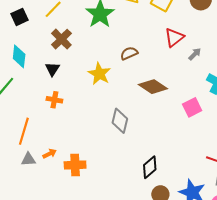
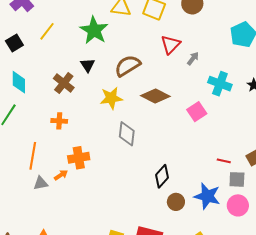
brown cross: (61, 39) -> (64, 83), moved
brown semicircle: (129, 53) -> (128, 66), size x1.5
black triangle: (52, 69) -> (88, 65), moved
yellow star: (99, 74) -> (111, 98), moved, turned -30
orange cross: (75, 165) -> (79, 158), moved

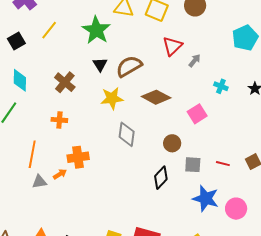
black triangle: (88, 65) -> (100, 64), moved
cyan cross: (220, 84) -> (221, 86), size x0.6
gray square: (237, 179) -> (193, 165), moved
brown circle: (176, 202) -> (172, 143), moved

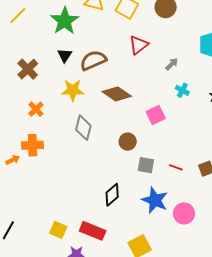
gray arrow: (195, 61) -> (172, 64), moved
orange cross: (59, 120) -> (36, 109), moved, turned 35
black diamond: (161, 178) -> (112, 195), moved

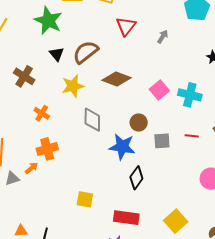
cyan cross: (182, 90) -> (190, 95), moved, size x1.6
blue star: (155, 200) -> (122, 147), moved
yellow square: (58, 230) -> (85, 199), moved

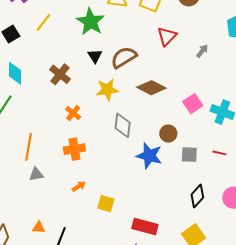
orange arrow: (32, 168) -> (79, 186), moved
black diamond: (136, 178) -> (197, 196), moved

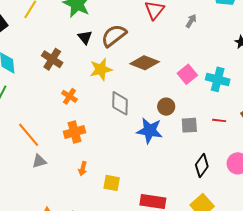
orange line: (29, 147) -> (29, 135), turned -44
orange arrow: (79, 186) -> (83, 169), turned 144

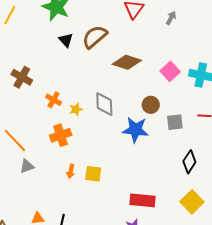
brown cross: (52, 59) -> (22, 77), moved
yellow star: (101, 69) -> (76, 109), moved, size x0.6
yellow square: (112, 183) -> (93, 174), moved

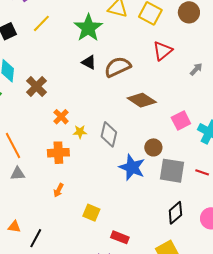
black triangle: (66, 40) -> (89, 62), turned -35
gray square: (175, 122) -> (172, 171), size x1.5
yellow square: (93, 174) -> (91, 213), moved
red rectangle: (143, 200) -> (120, 237), size x0.7

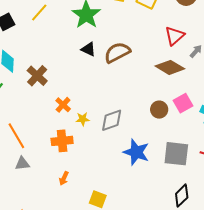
red triangle: (163, 51) -> (174, 36), moved
brown diamond: (142, 100) -> (170, 67), moved
gray diamond: (109, 134) -> (112, 120), turned 60
brown circle: (153, 147) -> (159, 110), moved

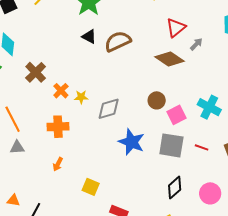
brown cross: (37, 76) -> (36, 72), moved
pink square: (183, 103) -> (177, 115), moved
yellow star: (83, 119) -> (81, 97), moved

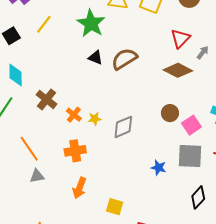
blue star: (132, 142) -> (159, 168), moved, size x0.6
orange arrow: (58, 164) -> (79, 188), size x1.5

